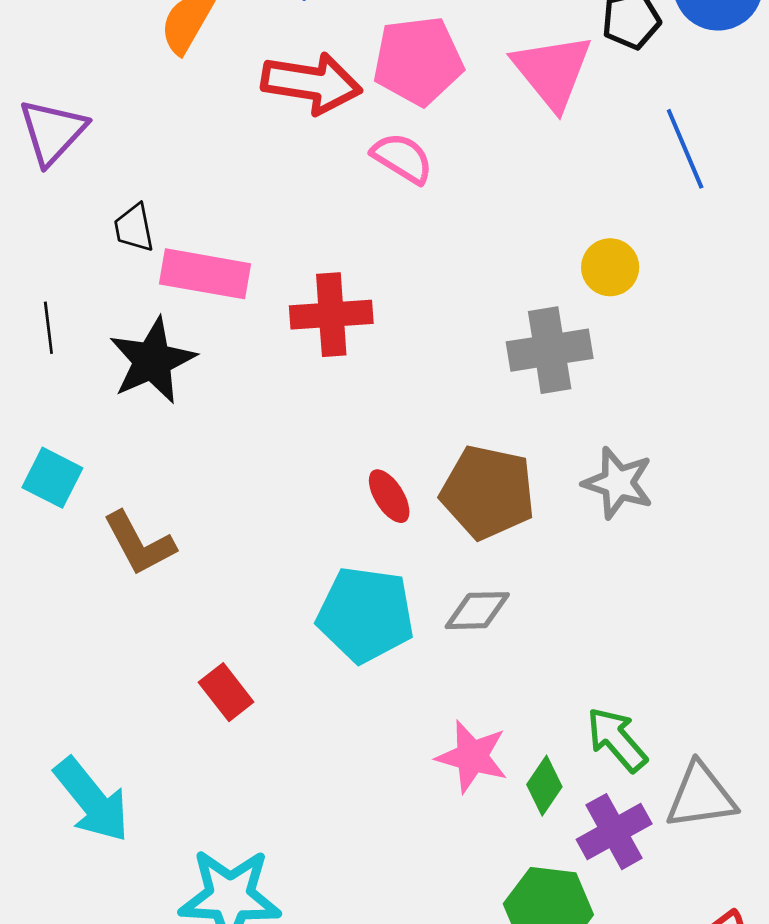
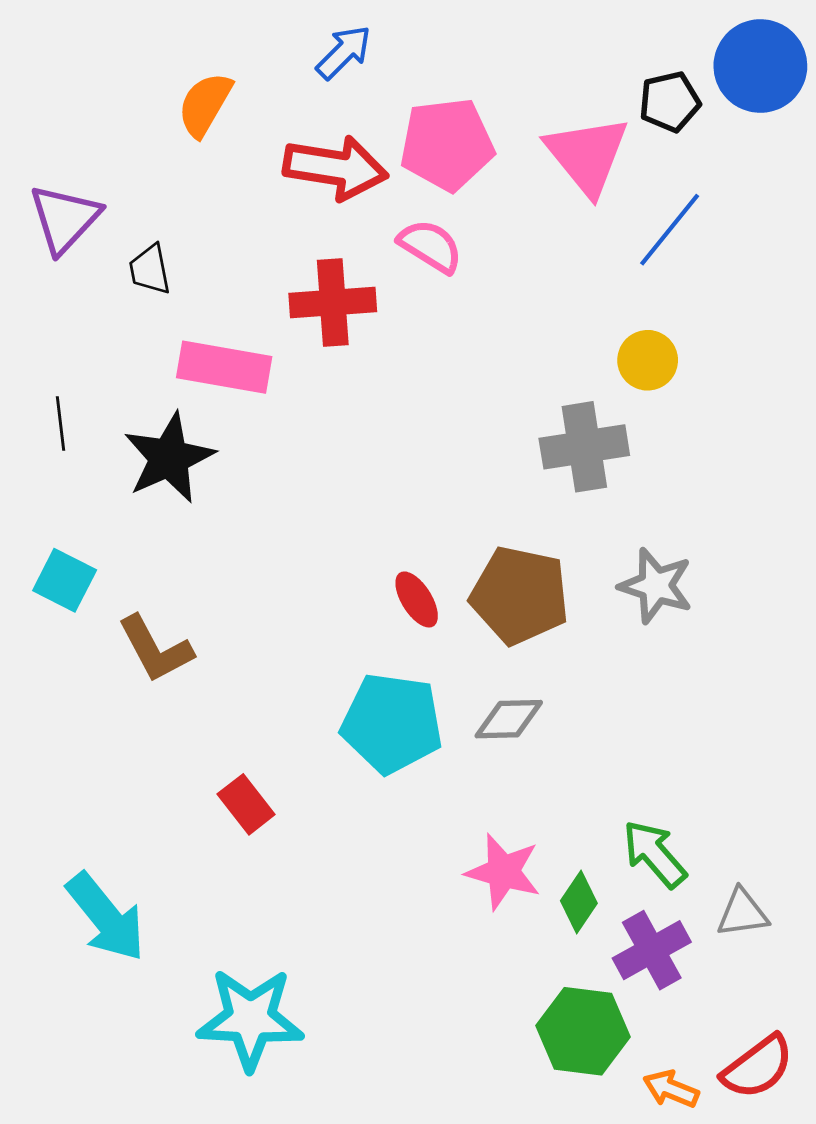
blue line: (685, 149) -> (670, 230), moved, turned 62
black trapezoid: (134, 228) -> (150, 269), moved
red cross: (331, 315) -> (333, 302), moved
gray triangle: (701, 796) -> (742, 913), size x0.7

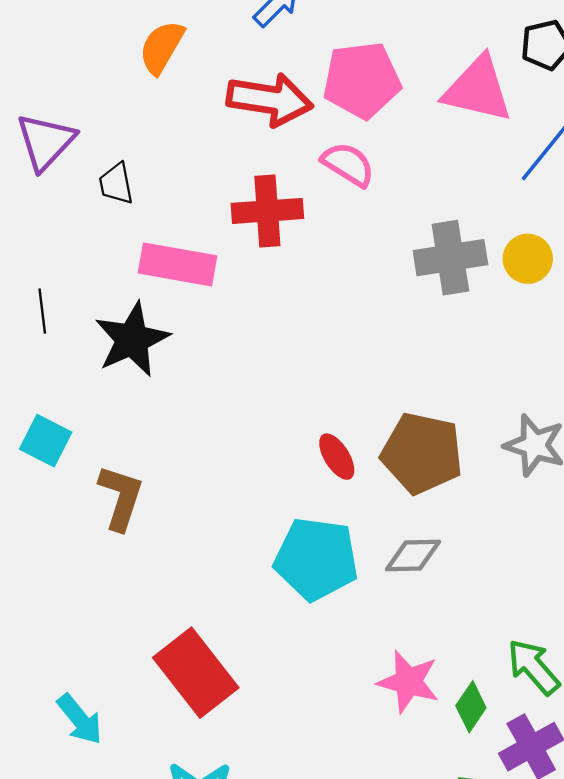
pink triangle: (587, 155) -> (478, 89), turned -38
gray cross: (584, 447) -> (450, 258), moved
brown L-shape: (155, 649) -> (121, 498), turned -134
red rectangle: (246, 804) -> (196, 673), moved, size x1.8
cyan arrow: (106, 917) -> (80, 719), size x0.7

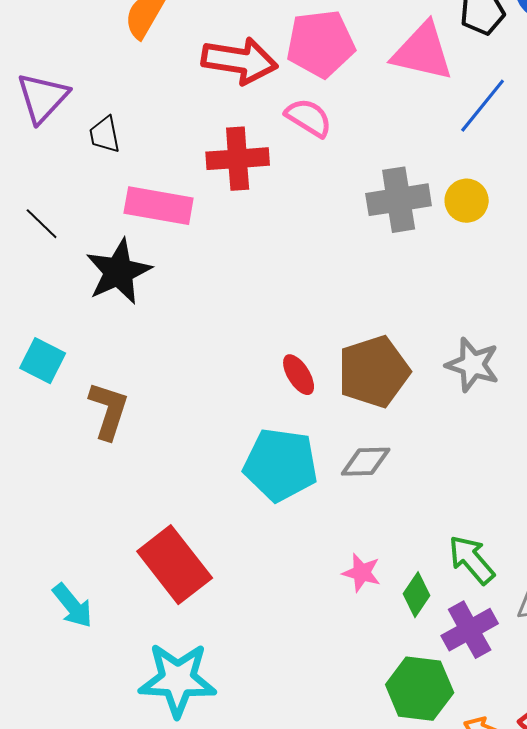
black line: (42, 311) -> (42, 224), moved, turned -39
brown pentagon: (422, 453) -> (374, 372), turned -30
pink star: (408, 682) -> (362, 573), size x0.7

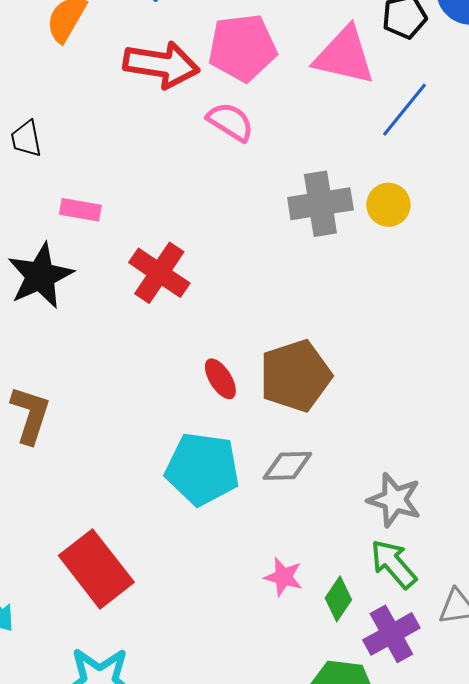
red cross: (238, 159) -> (159, 273), moved, turned 38
pink rectangle: (159, 206) -> (80, 210), size x0.6
gray star: (473, 365) -> (394, 500), moved

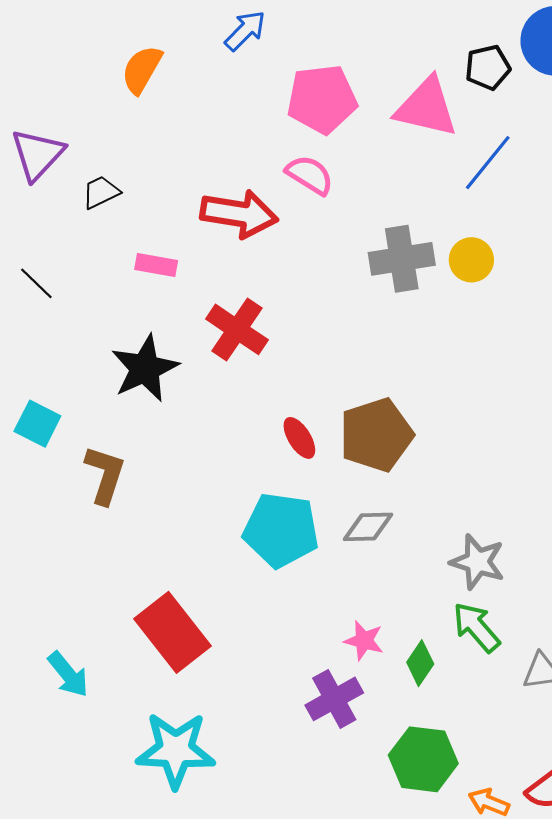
red arrow: (161, 65) -> (239, 214), moved
black trapezoid: (26, 139) -> (101, 192), turned 75
black star: (40, 276) -> (145, 368), moved
purple cross: (391, 634) -> (334, 699), moved

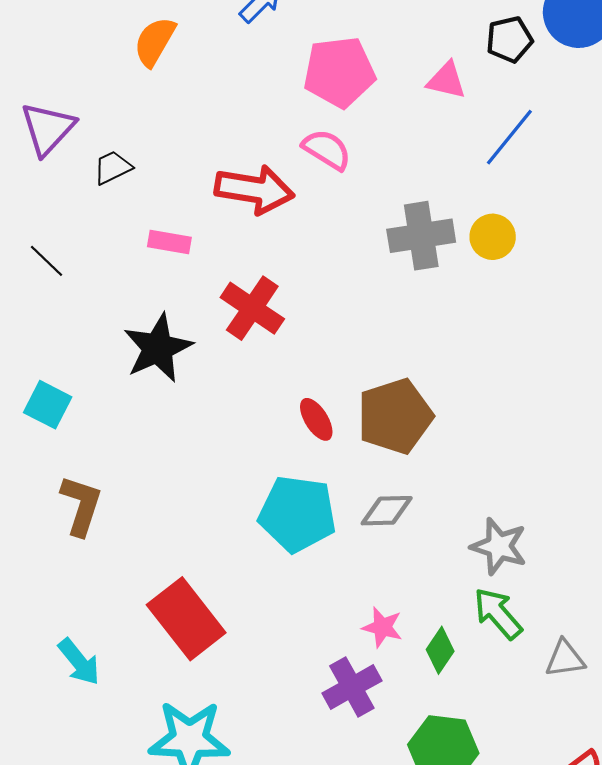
pink triangle: (426, 107) -> (446, 80), size x0.6
brown L-shape: (105, 475) -> (81, 505), moved

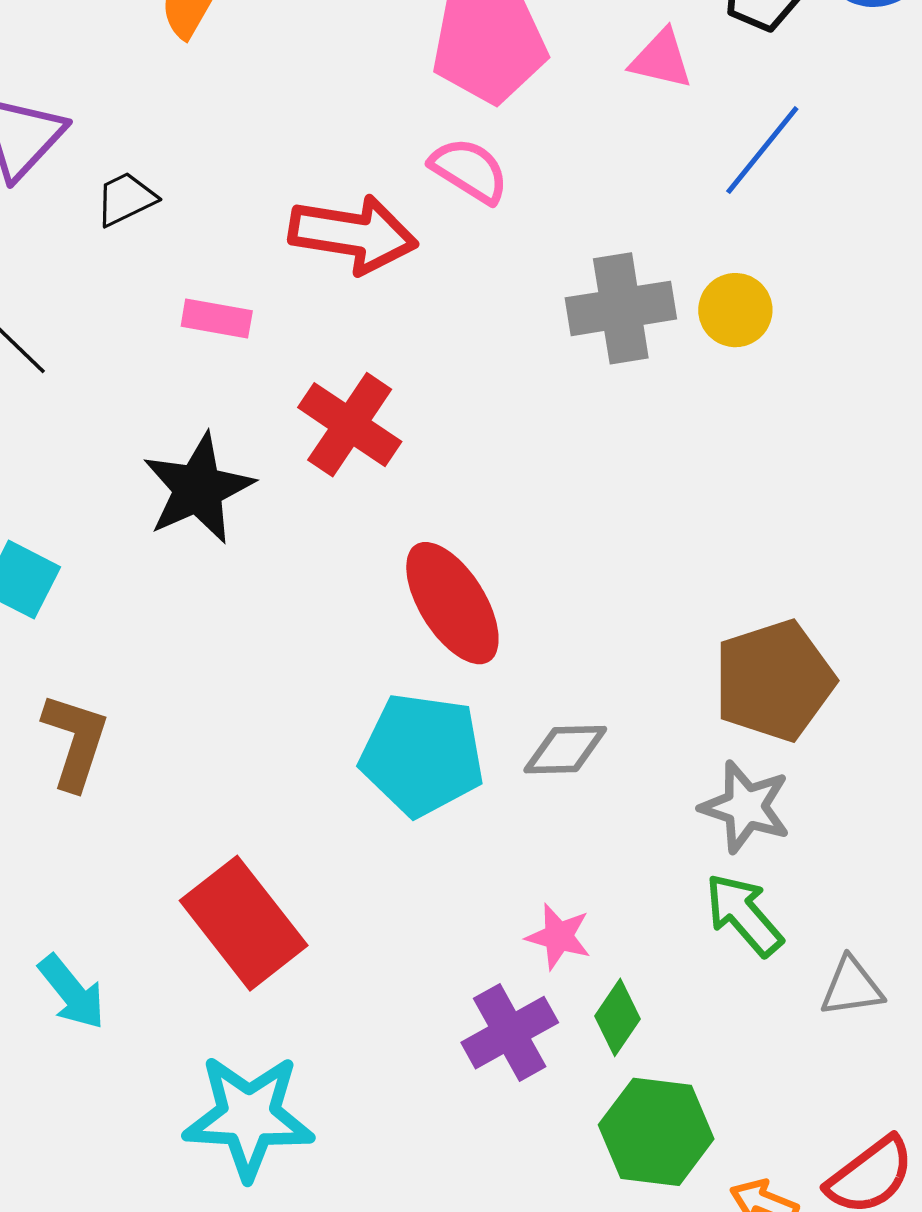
brown pentagon: (395, 416) -> (774, 681), moved
red ellipse: (316, 419) -> (452, 603), size x1.8
green diamond: (440, 650) -> (617, 1017), moved

